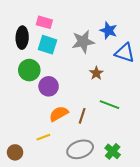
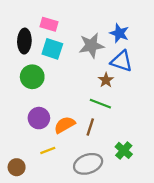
blue triangle: (125, 53) -> (122, 61), moved
purple circle: (49, 86) -> (39, 118), moved
green line: (110, 105) -> (100, 104), moved
green cross: (113, 151) -> (124, 150), moved

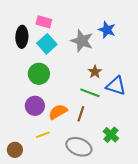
gray star: (91, 45) -> (82, 41), turned 30
cyan square: (52, 49) -> (47, 44), turned 30
blue triangle: (122, 61) -> (116, 86), moved
green circle: (32, 77) -> (39, 74), moved
gray ellipse: (88, 164) -> (79, 147), turned 40

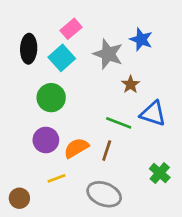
pink rectangle: (44, 22) -> (71, 29), moved, turned -56
brown star: (95, 72) -> (131, 84), moved
green cross: (111, 135) -> (160, 173), moved

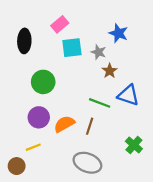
gray star: (108, 54) -> (99, 52), moved, size x0.6
cyan square: (62, 58) -> (72, 48), moved, turned 35
yellow line: (56, 178) -> (33, 147), moved

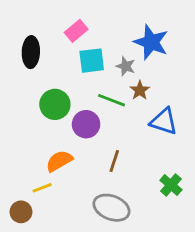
blue star: (118, 33) -> (151, 42), size x1.4
green line: (100, 103) -> (111, 100), moved
purple circle: (39, 117) -> (86, 124), moved
orange semicircle: (64, 124) -> (59, 161), moved

